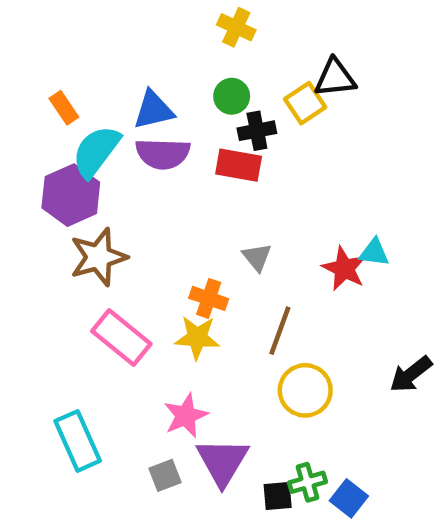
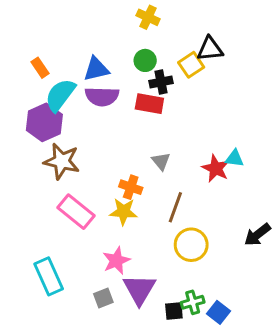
brown star: (98, 257) -> (62, 161), turned 30

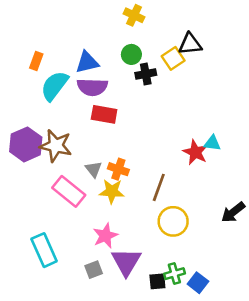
orange rectangle: (40, 68) -> (36, 61), turned 54
red rectangle: (149, 104) -> (104, 114), moved
purple hexagon: (44, 122) -> (26, 144), moved
gray triangle: (161, 161) -> (94, 169), moved

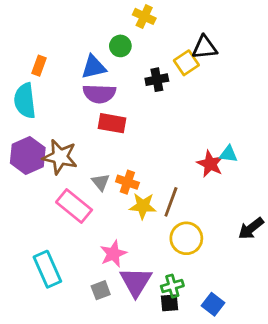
green circle: (131, 54) -> (120, 46), moved
cyan semicircle: (54, 86) -> (25, 101), moved, turned -44
yellow star: (112, 191) -> (143, 206), moved
green cross: (174, 274) -> (172, 286), moved

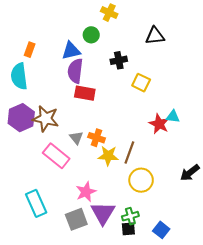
yellow square: (186, 63) -> (141, 83), moved, turned -30
purple semicircle: (99, 94) -> (75, 71), turned 95
gray square: (101, 290) -> (76, 219), size x1.5

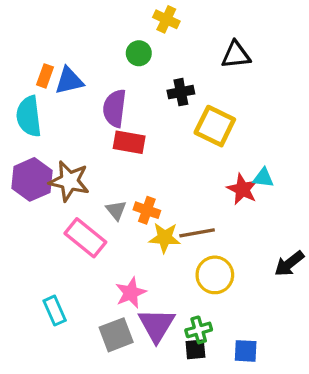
blue triangle: (71, 51) -> (69, 81), moved
yellow square: (141, 83) -> (215, 126), size x1.4
brown line: (129, 153) -> (197, 233), turned 60
cyan rectangle: (36, 203) -> (55, 311), size x0.7
blue square: (161, 230) -> (246, 351), turned -35

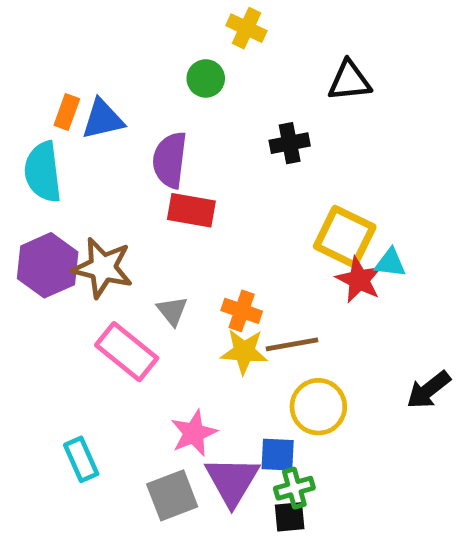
black cross: (181, 92) -> (290, 143), moved
yellow square: (215, 126) -> (345, 237), moved
orange cross: (147, 210) -> (242, 311), moved
blue square: (246, 351) -> (278, 455), moved

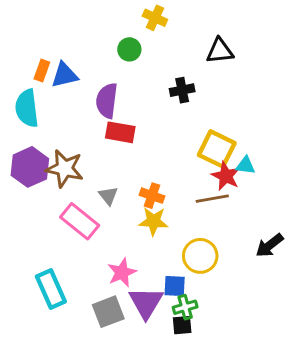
brown line: (292, 344) -> (212, 199), moved
cyan rectangle: (81, 459) -> (51, 289), size x1.4

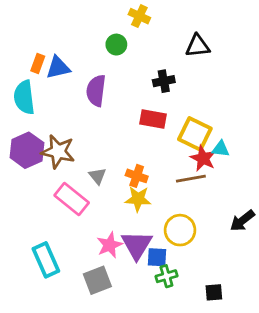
red rectangle: (120, 132) -> (153, 119), moved
purple triangle: (146, 303) -> (137, 245), moved
black square: (182, 325) -> (214, 292), moved

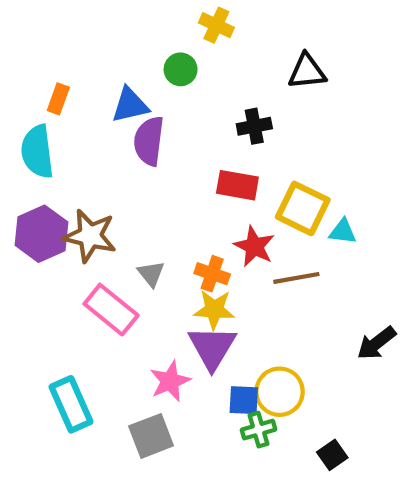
blue triangle: (58, 68) -> (130, 105), moved
red star: (203, 158) -> (254, 246), moved
yellow circle: (180, 230) -> (280, 392), moved
purple triangle: (137, 245) -> (212, 347), moved
black square: (214, 292) -> (332, 455), turned -30

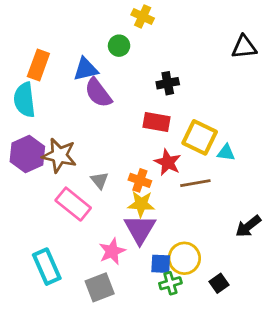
black triangle: (307, 71) -> (244, 47), moved
orange rectangle: (58, 99) -> (38, 65), size x1.5
purple semicircle: (149, 141) -> (98, 93), turned -44
black square: (332, 455) -> (219, 283), moved

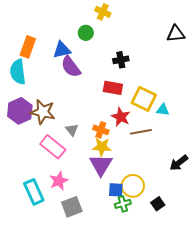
pink star: (112, 251) -> (59, 181), moved

